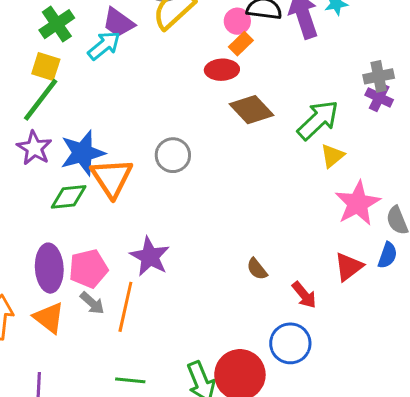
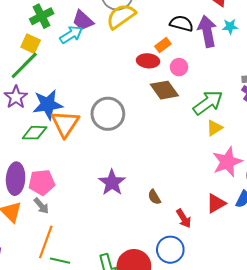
pink circle: (237, 21) -> (179, 67), moved
gray circle: (173, 155) -> (108, 114), size x1.4
purple star: (150, 257) -> (112, 182), moved
orange line: (125, 307) -> (46, 242), moved

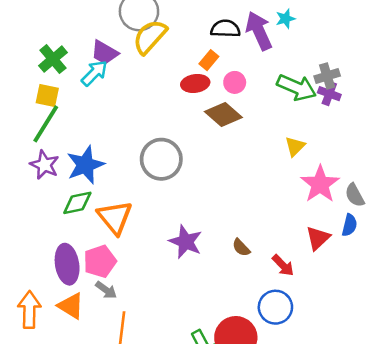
green arrow: (208, 103) -> (297, 87), moved, turned 72
orange triangle: (65, 124) -> (115, 217), moved

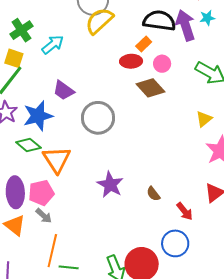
black semicircle: (225, 29) -> (159, 21), size x1.4
purple trapezoid: (105, 53) -> (64, 90), moved
green diamond: (77, 203) -> (28, 145), turned 45

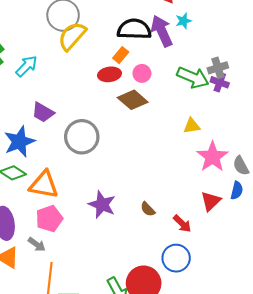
yellow triangle: (204, 119) -> (192, 126), turned 36
orange triangle: (57, 160) -> (44, 185), turned -40
pink pentagon: (41, 193) -> (49, 219), moved

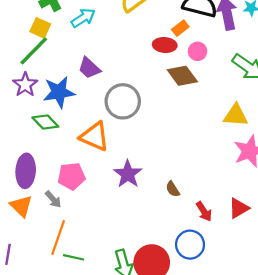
yellow triangle: (192, 126) -> (236, 115), size x1.4
orange triangle: (44, 185) -> (95, 136), moved
red triangle: (211, 201) -> (239, 208), moved

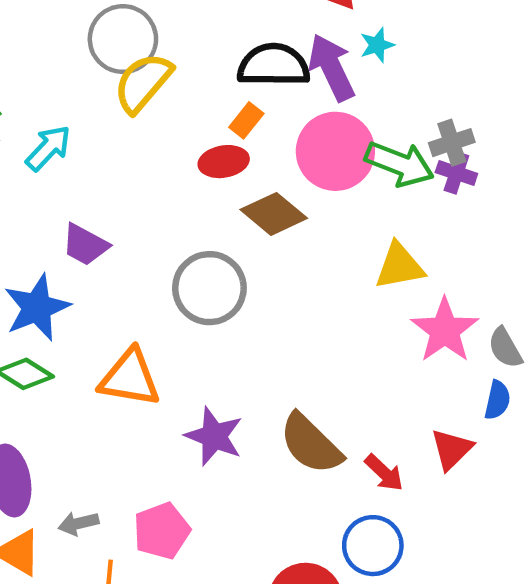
pink circle: (198, 51) -> (335, 151), moved, size x2.0
gray circle: (123, 101) -> (209, 288), moved
pink pentagon: (71, 176) -> (162, 531), moved
brown semicircle: (173, 189) -> (311, 444), size x2.0
gray arrow: (53, 199) -> (78, 523), turned 132

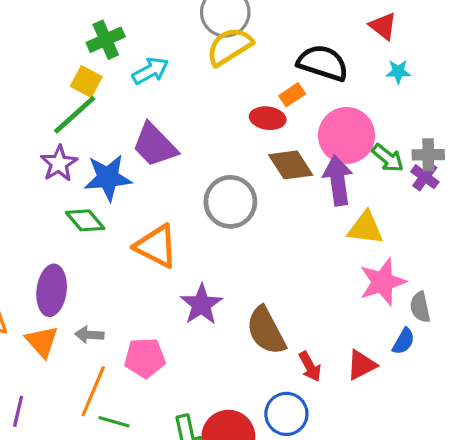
purple arrow: (332, 67) -> (338, 180), moved
green arrow: (400, 164) -> (388, 158), size x0.7
purple trapezoid: (85, 245) -> (155, 145), size x1.4

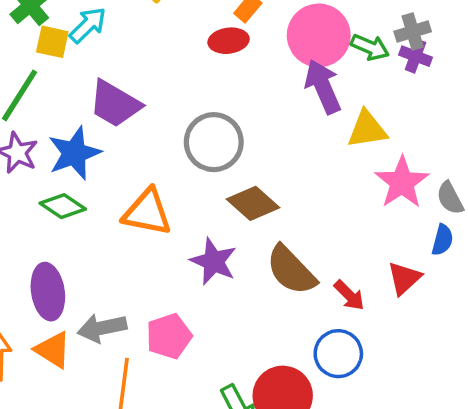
yellow square: (86, 81) -> (52, 42), moved
brown diamond: (291, 165) -> (253, 203), moved
gray arrow: (89, 335) -> (102, 328), size x1.5

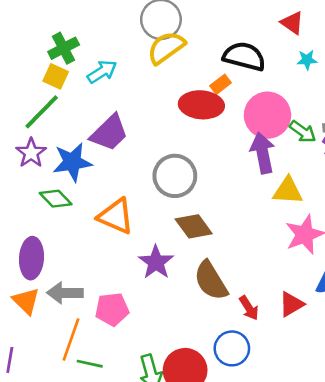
red ellipse: (229, 41) -> (201, 105), size x1.5
yellow square: (52, 42) -> (56, 76), moved
purple trapezoid: (115, 104) -> (109, 133), turned -87

